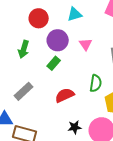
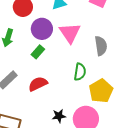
pink triangle: (86, 44) -> (70, 33), size x1.6
red semicircle: (65, 95) -> (38, 84), moved

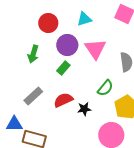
green semicircle: (80, 72) -> (105, 88), turned 30
black star: (59, 116) -> (84, 109), moved

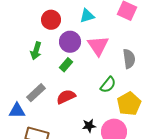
black star: (84, 109) -> (89, 126), moved
blue triangle: (14, 124) -> (17, 111), moved

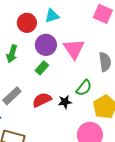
cyan triangle: (87, 16) -> (52, 16), moved
black star: (89, 126) -> (65, 102), moved

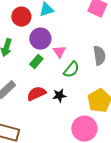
pink triangle: (74, 49) -> (59, 52), moved, size x0.6
green semicircle: (84, 88) -> (71, 70), moved

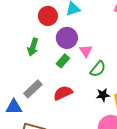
black star: (59, 96) -> (103, 95), moved

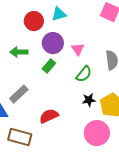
green arrow: (33, 47) -> (19, 52), turned 72
pink triangle: (86, 51) -> (78, 49), moved
red semicircle: (63, 93) -> (49, 116), moved

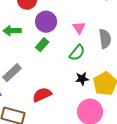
pink triangle: (78, 49) -> (79, 28), moved

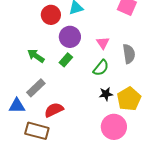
green arrow: (12, 31) -> (36, 56), moved, turned 36
red semicircle: (42, 95) -> (54, 110), moved

